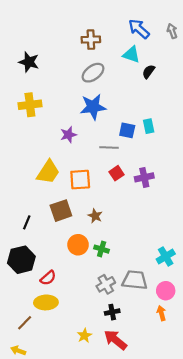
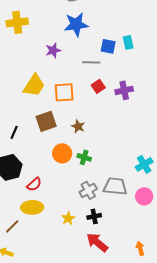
orange arrow: (161, 313) -> (140, 248), moved
yellow star: (84, 336) -> (68, 218), moved

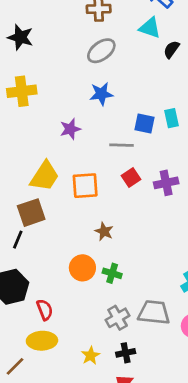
blue star: (76, 24) -> (101, 94), size x0.7
brown square: (46, 121) -> (31, 213), moved
red semicircle: (34, 184) -> (45, 310), turned -70

